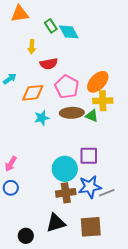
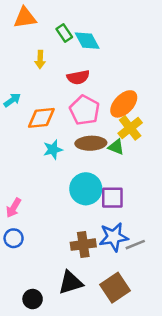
red semicircle: (49, 64) -> (78, 77), moved
yellow cross: (103, 101) -> (130, 128), turned -36
cyan circle: (65, 169) -> (86, 189), moved
brown square: (91, 227) -> (115, 288), turned -30

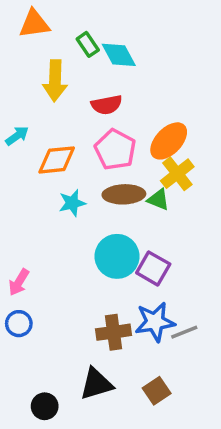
yellow arrow: (40, 60) -> (55, 81), size x1.6
purple square: (112, 198) -> (153, 268), turned 30
brown square: (115, 288) -> (157, 391), size x0.7

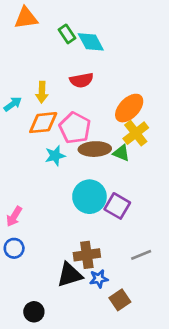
yellow arrow: (55, 81) -> (42, 92), moved, size x0.7
pink pentagon: (115, 150) -> (75, 128), moved
blue star: (155, 322) -> (99, 279), moved, size x0.6
black triangle: (96, 384) -> (70, 275), moved

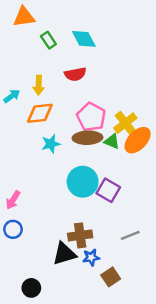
green rectangle: (67, 34) -> (48, 40), moved
orange ellipse: (129, 108) -> (138, 140), moved
pink pentagon: (75, 128) -> (91, 117), moved

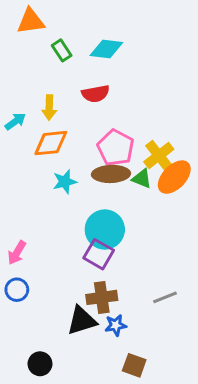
cyan diamond: (84, 39) -> (106, 49), turned -55
purple square: (108, 190) -> (99, 254), moved
brown square: (111, 277) -> (134, 365), moved, turned -36

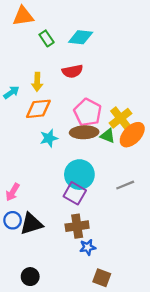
gray line: (165, 297) -> (125, 185), moved
black triangle: (82, 321) -> (31, 224), moved

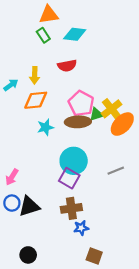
orange triangle: (23, 16) -> (49, 15), moved
green triangle: (108, 136) -> (96, 114), moved, turned -40

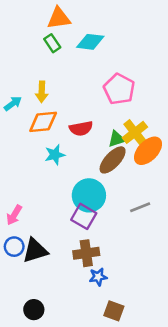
red semicircle: (67, 66) -> (81, 128), moved
pink pentagon: (81, 103) -> (119, 89), moved
brown ellipse: (78, 122) -> (113, 160), moved, turned -45

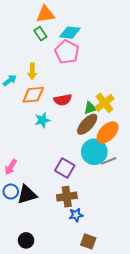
pink pentagon: (119, 89) -> (67, 52), moved
orange ellipse: (148, 151) -> (108, 132), moved
cyan circle: (89, 195) -> (94, 152), moved

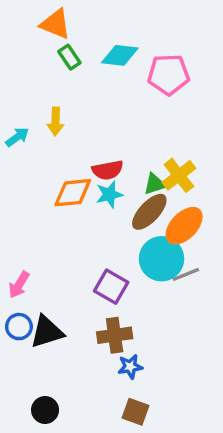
orange triangle: (45, 14) -> (55, 24), moved, turned 30
pink pentagon: (67, 52) -> (168, 74), moved, turned -30
orange diamond: (33, 95) -> (73, 193), moved
cyan star: (42, 120) -> (109, 194), moved
brown square: (88, 241) -> (135, 412), moved

